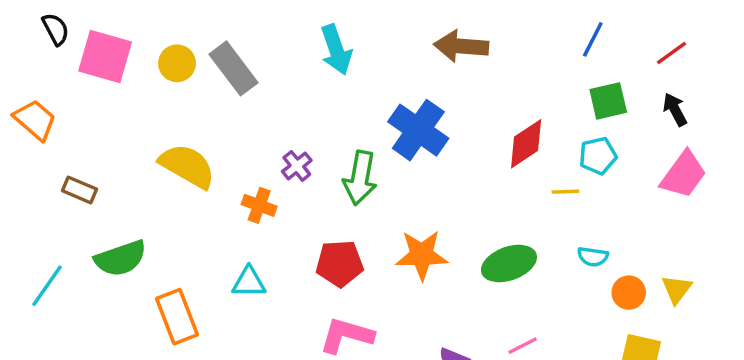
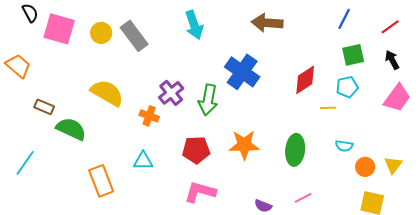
purple cross: (297, 166) -> (171, 93), size x1.4
green semicircle: (121, 258) -> (71, 129), moved, turned -136
green ellipse: (509, 263) -> (295, 150), turned -64

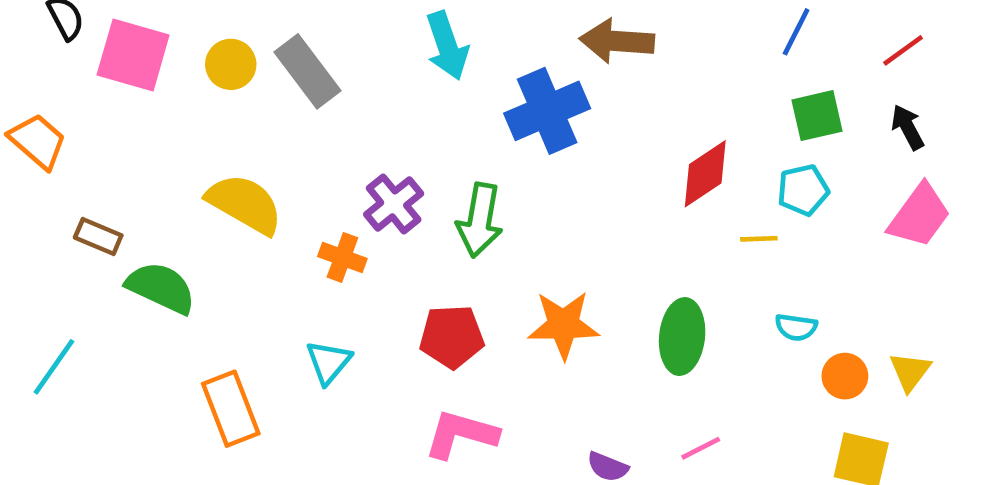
blue cross: (242, 72) -> (547, 111), moved, turned 32
cyan triangle: (143, 161) -> (328, 362), turned -50

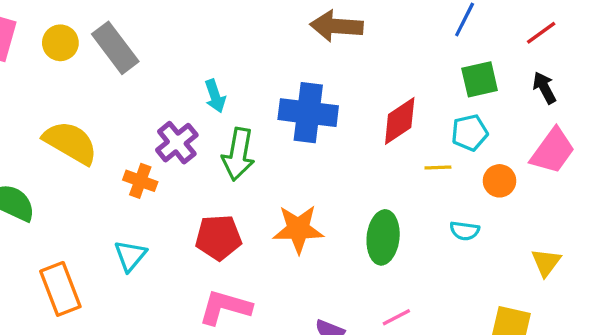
cyan arrow: (447, 46) -> (215, 96), moved, size x0.7
blue cross: (547, 111) -> (308, 113), moved, turned 30
orange circle: (845, 376) -> (500, 181), moved

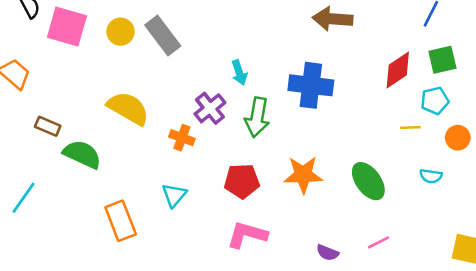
red diamond: (400, 121) -> (398, 70), moved
green ellipse: (383, 237) -> (368, 181), turned -42

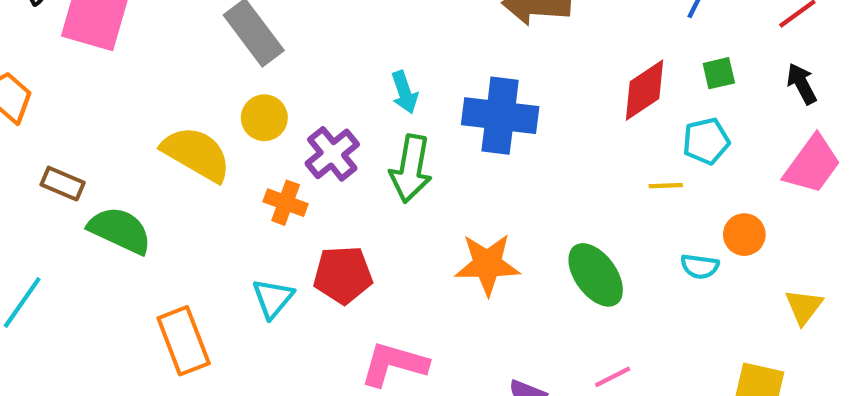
yellow circle: (121, 32) -> (264, 118), moved
green square: (442, 60) -> (719, 73), size x0.7
cyan arrow: (239, 73) -> (404, 92), moved
orange circle: (458, 138) -> (744, 235), moved
red pentagon: (242, 181) -> (343, 275), moved

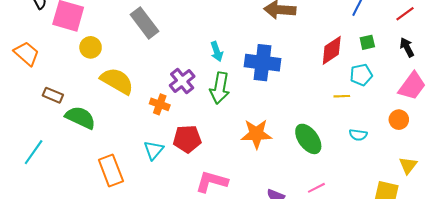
yellow circle: (264, 118) -> (91, 47), moved
orange circle: (744, 235) -> (399, 120), moved
yellow triangle: (804, 307) -> (408, 165), moved

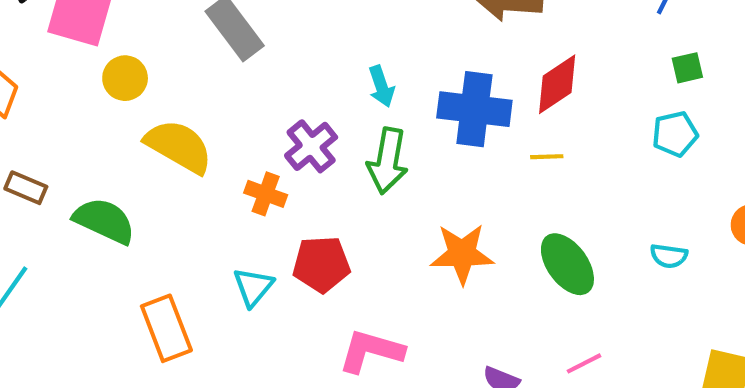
red diamond: (332, 50) -> (557, 84), moved
brown rectangle: (53, 95) -> (26, 188), moved
yellow line: (342, 96) -> (547, 157), moved

